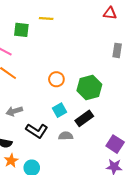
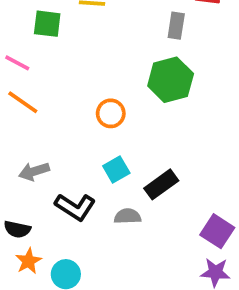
gray rectangle: (117, 50) -> (176, 26), moved
green hexagon: (89, 87) -> (171, 80), moved

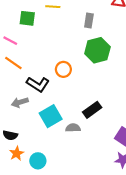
gray rectangle: (176, 26) -> (89, 20), moved
cyan square: (116, 169) -> (51, 116), moved, size x1.5
black L-shape: (75, 207) -> (38, 84), moved

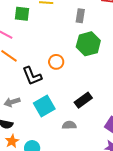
black L-shape: (38, 84) -> (32, 76), turned 35
gray arrow: (20, 102) -> (12, 102), moved
gray semicircle: (73, 128) -> (69, 125), moved

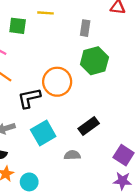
orange circle: (56, 62) -> (57, 82), size x1.6
black L-shape: (32, 76) -> (29, 98), turned 100

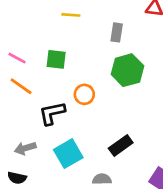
green square: (18, 26) -> (56, 59), moved
orange circle: (57, 82) -> (84, 94), size x0.6

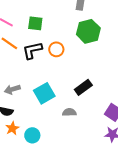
black L-shape: (52, 113) -> (32, 50), moved

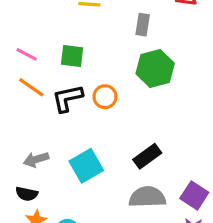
gray semicircle: (69, 112) -> (147, 197), moved, size x1.6

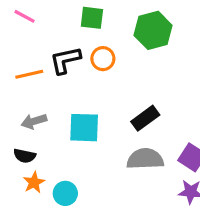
green square: (72, 56) -> (92, 18), moved
orange line: (31, 87) -> (29, 74), moved, turned -48
cyan square: (86, 166) -> (84, 128), turned 32

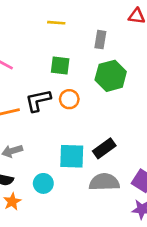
cyan square: (84, 128) -> (72, 156), moved
cyan circle: (65, 193) -> (43, 183), moved

